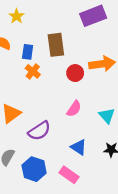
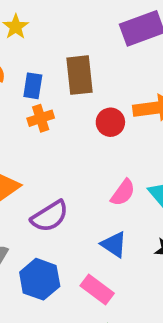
orange cross: (33, 71) -> (41, 118), turned 32
pink semicircle: (74, 109) -> (123, 193), moved

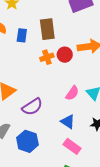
orange cross: (41, 118) -> (47, 57), moved
pink rectangle: (97, 290) -> (72, 146), moved

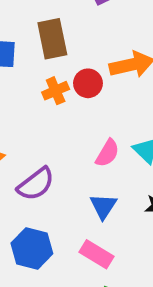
blue triangle: (68, 122) -> (103, 206), turned 35
pink rectangle: (72, 146) -> (97, 254), moved

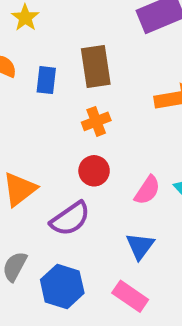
red circle: (88, 83) -> (94, 171), moved

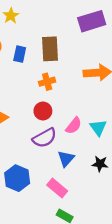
purple semicircle: (70, 219) -> (45, 138), moved

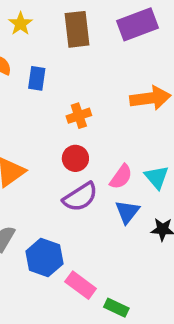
brown rectangle: (50, 49) -> (77, 29), moved
blue triangle: (66, 159) -> (127, 212), moved
pink rectangle: (57, 188) -> (81, 285), moved

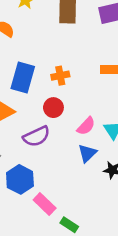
blue rectangle: (37, 78) -> (23, 78), moved, size x1.6
purple semicircle: (80, 197) -> (36, 136), moved

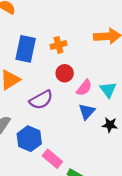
red circle: (53, 108) -> (65, 73), moved

